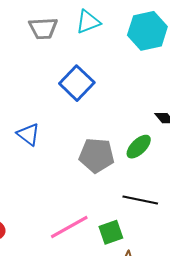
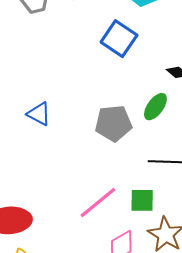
blue square: (77, 83) -> (119, 39), moved
green square: (111, 232) -> (142, 200), turned 30

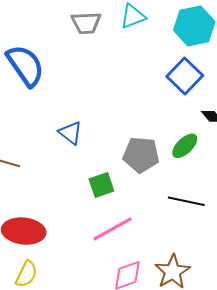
blue square: (119, 39) -> (185, 76), moved
green square: (142, 200) -> (101, 185), moved, turned -30

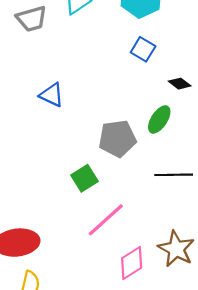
blue square: (185, 76) -> (143, 49), size x0.7
blue triangle: (70, 133) -> (52, 95), moved

